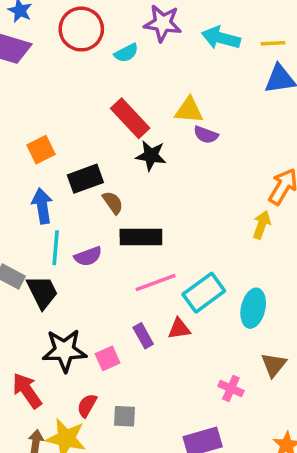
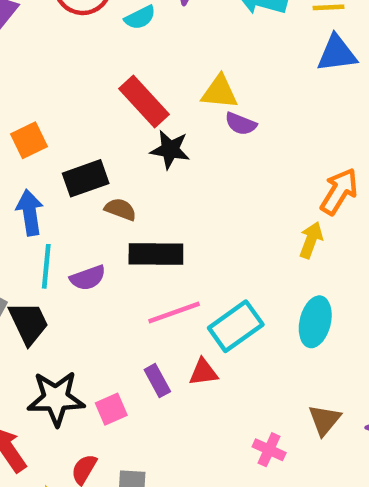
brown semicircle: (113, 203) -> (120, 209), turned -35
cyan ellipse: (253, 308) -> (315, 322), moved

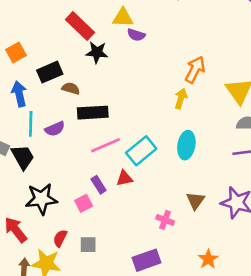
pink square: (111, 409) -> (84, 203), moved

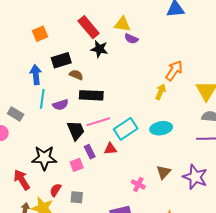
orange square: (16, 53) -> (40, 34), moved
cyan ellipse: (186, 145) -> (161, 128), turned 65
black trapezoid: (23, 157) -> (76, 130), moved

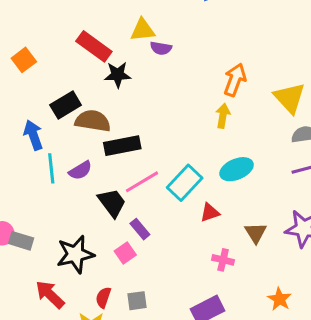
orange square: (40, 34) -> (24, 60), moved
brown semicircle: (76, 75) -> (93, 121), size x1.6
gray rectangle: (16, 114) -> (21, 241), moved
red triangle: (110, 149) -> (210, 212), moved

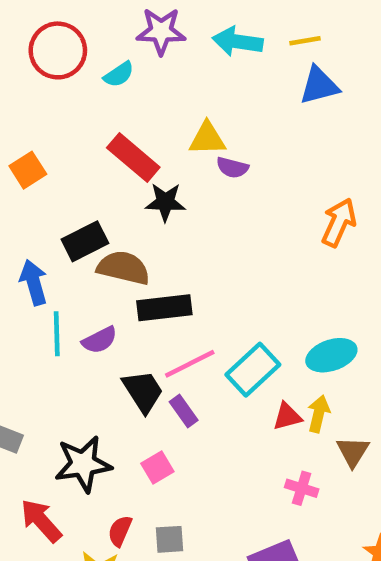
yellow arrow: (223, 116) -> (319, 414), moved
purple rectangle: (140, 229) -> (184, 411), moved

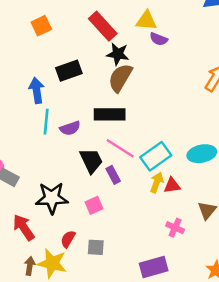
brown semicircle: (123, 268) -> (120, 78), moved, turned -80
pink line: (190, 364) -> (120, 148), turned 52
yellow arrow: (319, 414) -> (157, 182), moved

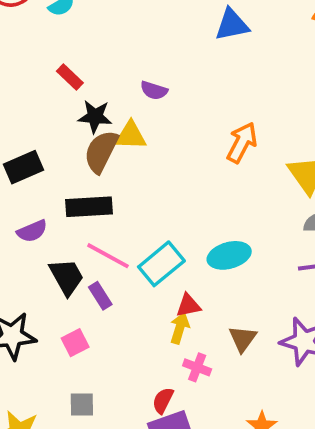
yellow triangle: (146, 21) -> (131, 136), moved
red rectangle: (103, 26) -> (70, 77), size x0.6
black rectangle: (69, 71) -> (23, 167), moved
yellow arrow: (157, 182) -> (180, 328), moved
red semicircle: (68, 239) -> (163, 400), moved

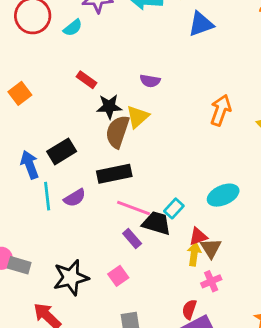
yellow triangle: (131, 136) -> (138, 117), turned -35
cyan rectangle: (161, 264) -> (174, 208), size x0.6
black trapezoid: (67, 277) -> (157, 223), moved, turned -36
brown triangle: (243, 339) -> (211, 248), moved
pink cross: (197, 367) -> (211, 281), turned -36

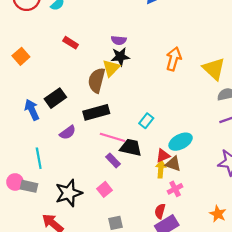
black star: (109, 106) -> (120, 57), moved
cyan ellipse: (223, 195) -> (181, 142), moved
cyan line: (47, 196) -> (39, 158), moved
cyan rectangle: (174, 208) -> (146, 121), moved
brown triangle: (211, 248) -> (173, 164), turned -35

